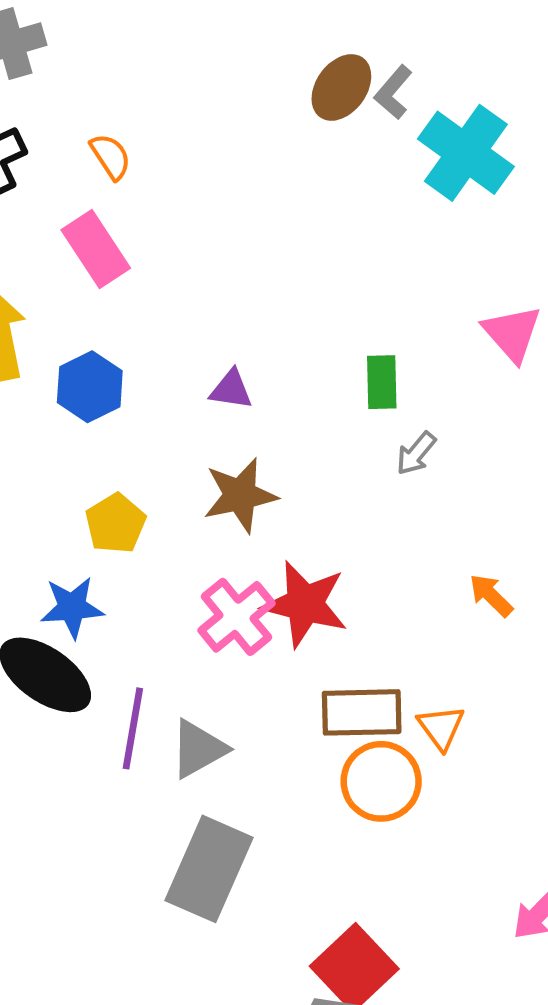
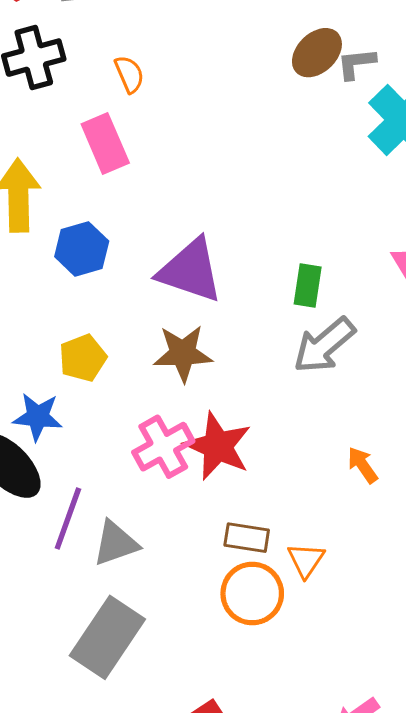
gray L-shape: (393, 92) -> (356, 64), turned 33
purple triangle: (231, 390) -> (190, 271), size x2.0
gray arrow: (416, 453) -> (324, 345), size x1.8
brown rectangle: (362, 712) -> (247, 538), size x0.7

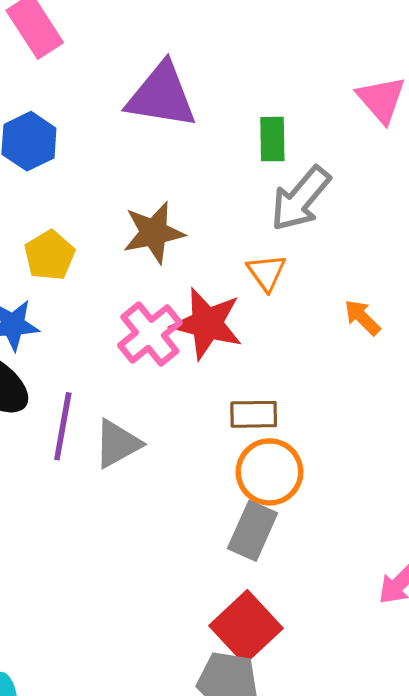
purple triangle: (190, 271) -> (161, 96), moved
orange triangle: (306, 560) -> (266, 272), moved
gray rectangle: (107, 637) -> (253, 531), moved, size x0.7

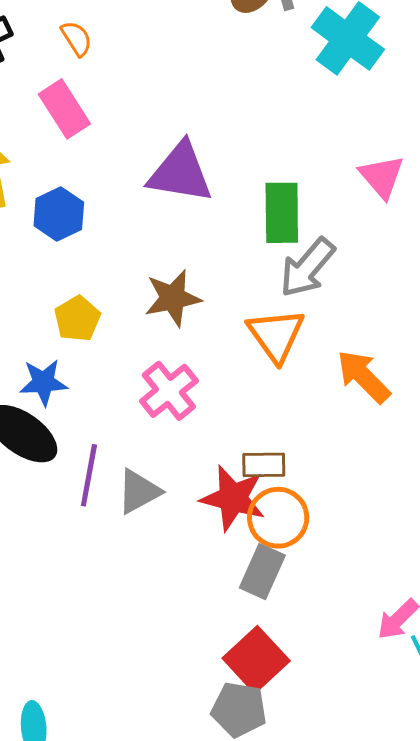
green rectangle: (272, 139) -> (282, 213), size x1.5
orange triangle: (266, 272) -> (276, 335), size x1.6
orange arrow: (362, 317) -> (363, 377), size x1.6
red star: (207, 324) -> (233, 498), moved

